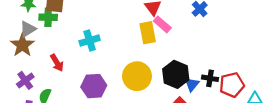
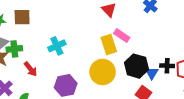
green cross: (48, 17) -> (14, 49), moved
pink rectangle: (162, 24) -> (122, 35), moved
yellow rectangle: (148, 33) -> (109, 44), moved

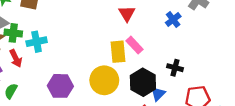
cyan cross: (57, 46) -> (37, 42), moved
black cross: (167, 66) -> (175, 68), moved
red arrow: (31, 69) -> (16, 58), moved

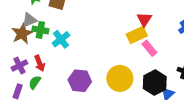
cyan cross: (37, 42) -> (61, 39), turned -30
yellow rectangle: (118, 52) -> (137, 35), moved, turned 66
red arrow: (16, 58) -> (40, 63), moved

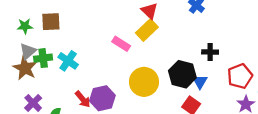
pink rectangle: (149, 48) -> (121, 44), moved
red arrow: (40, 63) -> (83, 99), moved

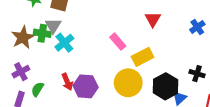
yellow rectangle: (147, 30) -> (143, 57), moved
gray triangle: (28, 51) -> (53, 26), moved, turned -35

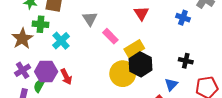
gray triangle: (53, 26) -> (90, 19), moved
blue cross: (197, 27) -> (183, 18), turned -32
green cross: (42, 33) -> (40, 24), moved
purple hexagon: (86, 86) -> (46, 72), moved
black hexagon: (165, 86) -> (141, 64), moved

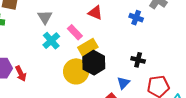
red triangle: (141, 13) -> (95, 13), turned -35
pink rectangle: (110, 36) -> (75, 32), moved
cyan cross: (61, 41) -> (51, 41), moved

